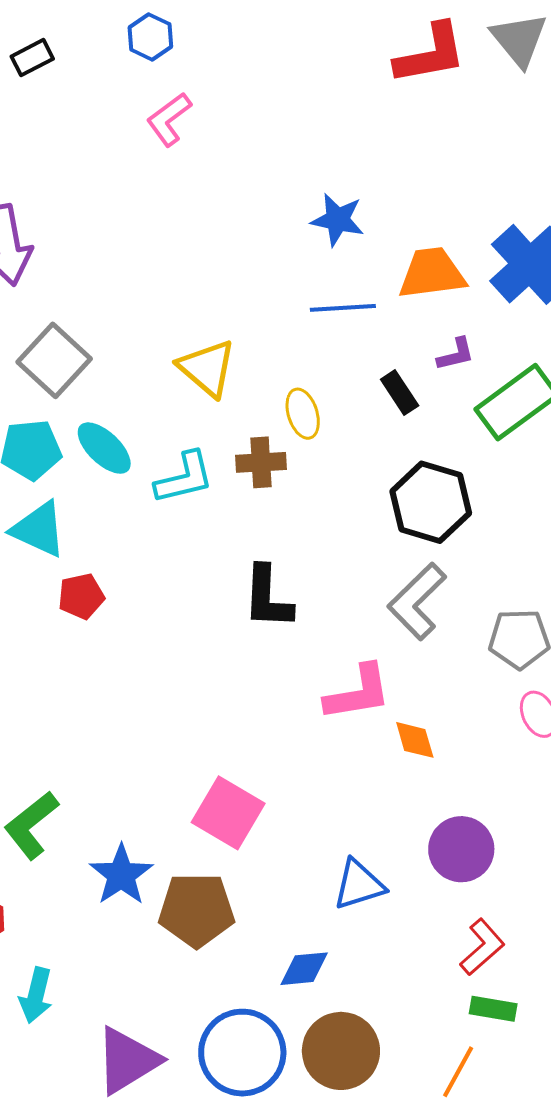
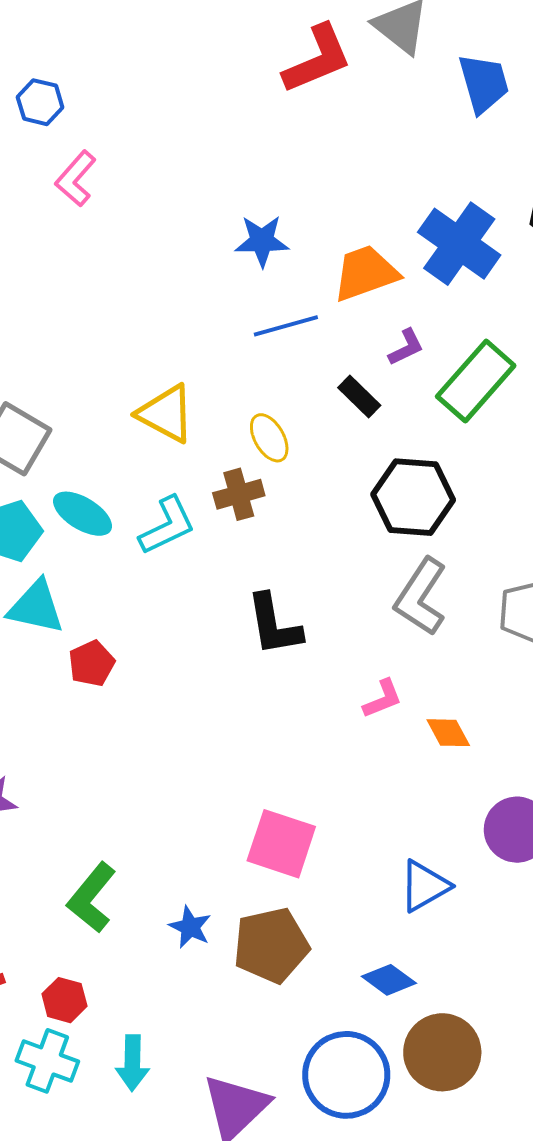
pink L-shape: (358, 693) -> (383, 699), size x0.6
blue star: (121, 875) -> (190, 927), size x0.7
blue diamond: (304, 969) -> (389, 980), turned 54

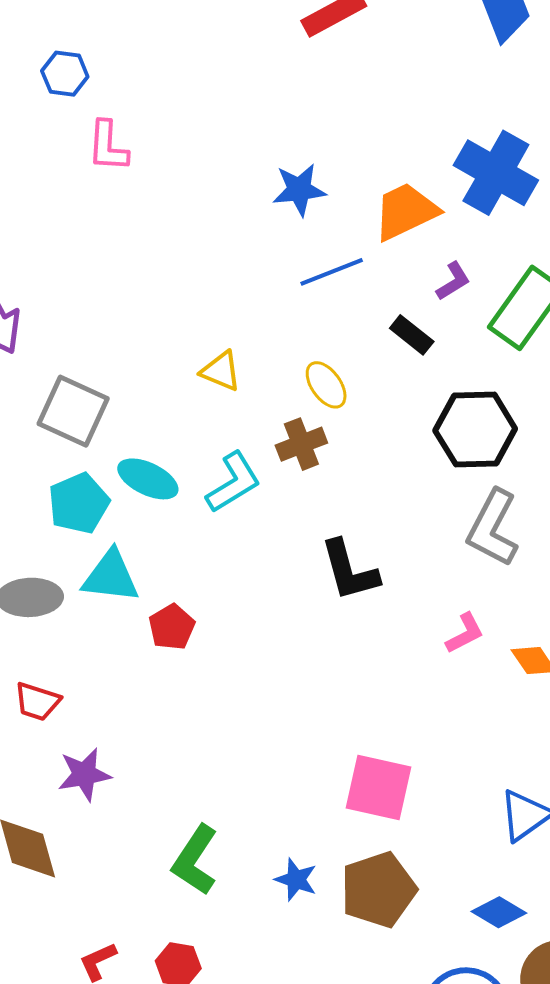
pink L-shape: (76, 179) -> (108, 146), turned -32
yellow triangle: (166, 414) -> (221, 371), size x0.7

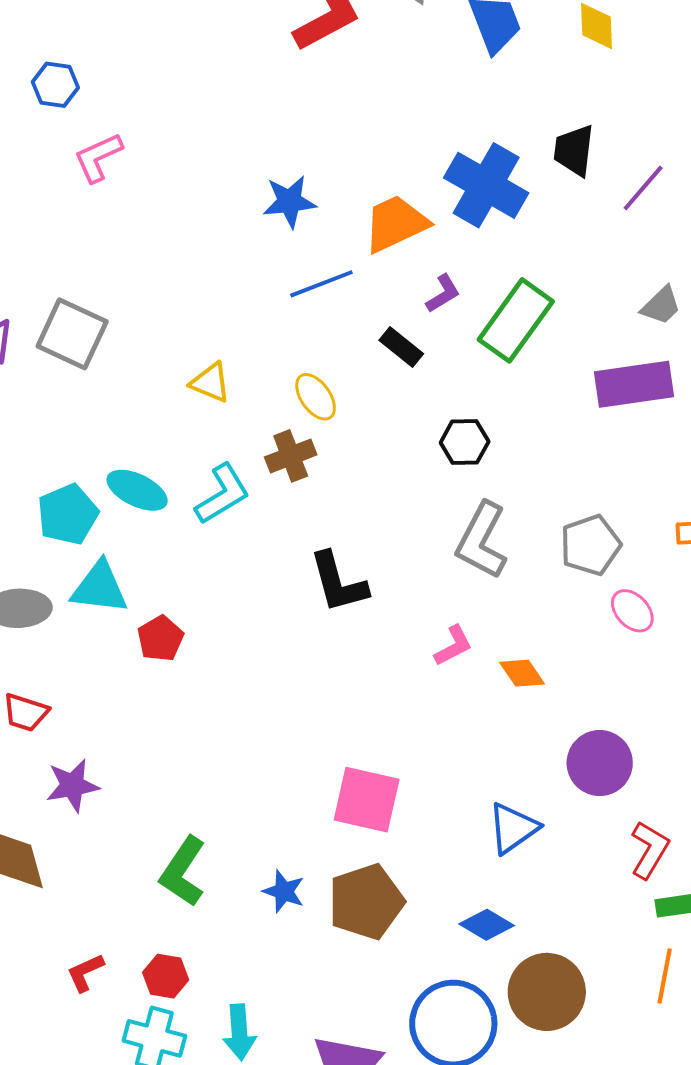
pink L-shape: (108, 146) -> (98, 157), turned 62
gray square: (73, 411) -> (72, 334), moved
black hexagon: (475, 430) -> (465, 442), size x0.6

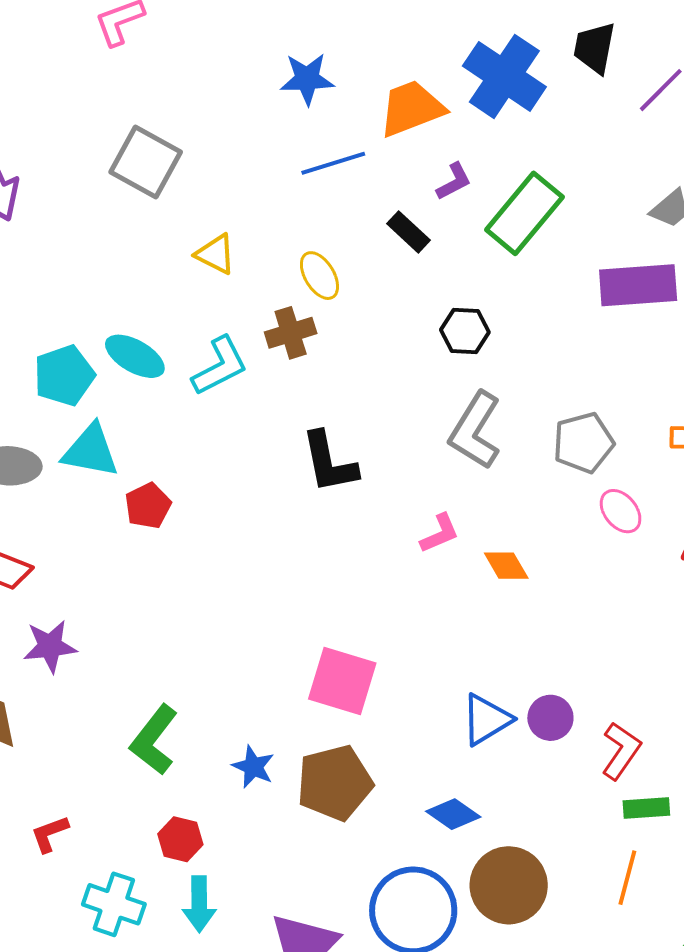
gray square: (72, 334) -> (146, 162), moved
purple circle: (600, 763) -> (550, 718), moved, size x0.7
red hexagon: (166, 976) -> (180, 839), moved

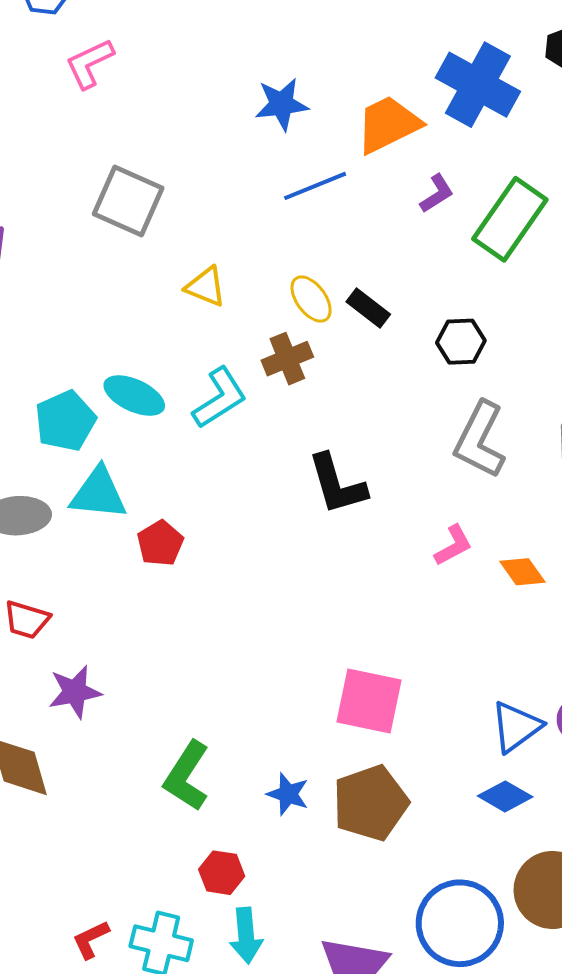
black rectangle: (409, 232) -> (368, 308), moved
blue diamond: (453, 814) -> (505, 796), moved
red L-shape: (50, 834) -> (91, 939), moved

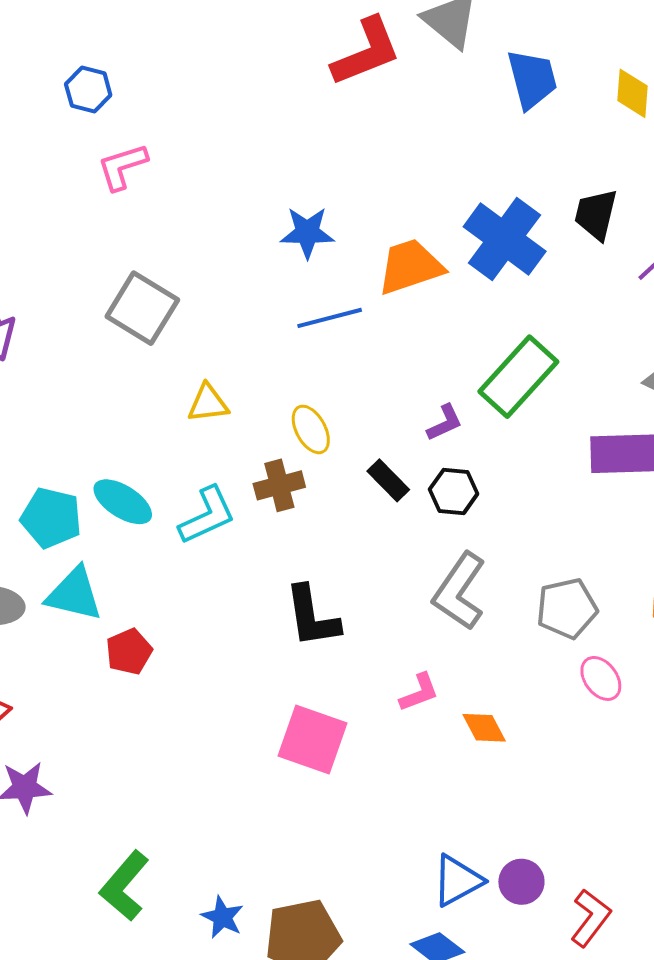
purple L-shape: (437, 194) -> (445, 423), moved
yellow triangle: (206, 287) -> (208, 403), turned -36
black rectangle: (368, 308) -> (388, 480), moved
cyan pentagon: (65, 421) -> (51, 518), turned 30
pink square: (369, 701) -> (312, 740), moved

